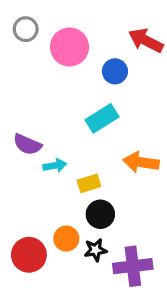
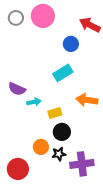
pink circle: (70, 47) -> (43, 16), moved
red circle: (29, 255) -> (18, 169), moved

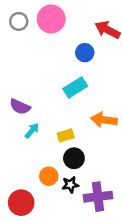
cyan arrow: (34, 102) -> (32, 131), moved, turned -40

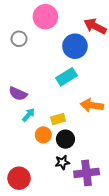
gray circle: (19, 21) -> (19, 39), moved
blue circle: (85, 53) -> (75, 46), size x1.5
orange circle: (49, 176) -> (43, 135), moved

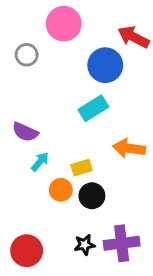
black star: (62, 162) -> (84, 245), moved

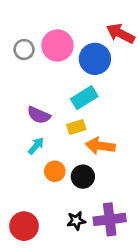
pink circle: (64, 24) -> (57, 45), moved
purple semicircle: (25, 132) -> (39, 115), moved
orange arrow: (129, 148) -> (100, 146), moved
yellow rectangle: (82, 168) -> (76, 127), moved

